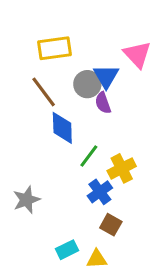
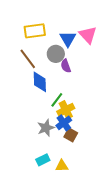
blue triangle: (106, 76) -> (68, 39), moved
yellow cross: (122, 168) -> (66, 110), moved
gray star: (26, 200) -> (46, 128), moved
brown square: (111, 225) -> (71, 135), moved

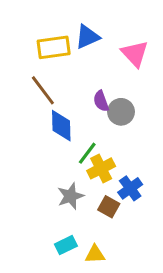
blue triangle: (68, 39) -> (87, 37), moved, turned 36
gray circle: (56, 54) -> (121, 112), moved
blue cross: (64, 123) -> (130, 188), moved

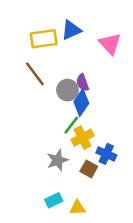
gray circle: (121, 112) -> (67, 90), moved
blue diamond: (61, 126) -> (81, 103), moved, turned 36
blue cross: (130, 188) -> (106, 154), turned -30

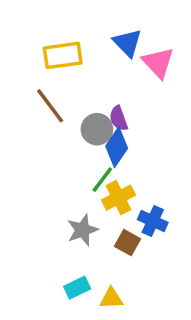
blue triangle: (71, 30) -> (128, 43), moved, turned -50

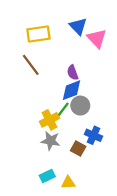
gray circle: (97, 129) -> (80, 106), moved
blue diamond: (117, 147) -> (71, 90), turned 35
yellow cross: (119, 198) -> (49, 120), moved
gray star: (83, 230) -> (51, 141), turned 30

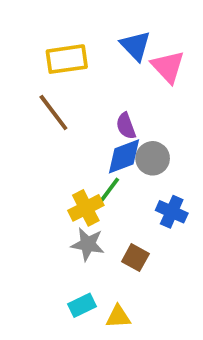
gray circle: (80, 106) -> (153, 158), moved
blue cross: (93, 135) -> (172, 212), moved

